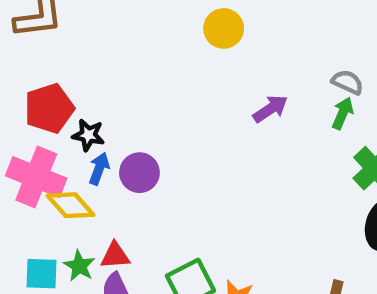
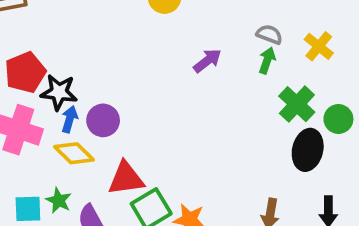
black star: (88, 135) -> (59, 92), size x1.4
yellow diamond: (71, 205) -> (74, 153), moved
red triangle: (115, 255) -> (126, 178), moved, size x1.5

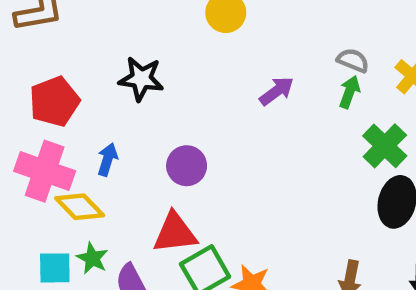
black star: (59, 92) -> (141, 79), moved
purple circle: (103, 120) -> (187, 166), moved
yellow diamond: (74, 153) -> (80, 207), moved

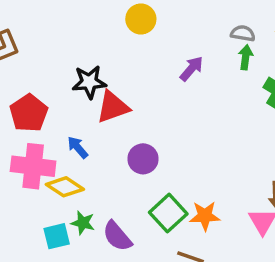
blue arrow: (107, 160) -> (78, 147), turned -45
purple circle: (187, 166) -> (143, 159), moved
red triangle: (175, 233) -> (113, 107), moved

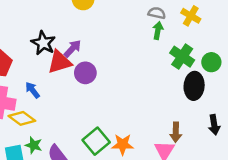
purple arrow: (192, 69) -> (72, 49), moved
black star: (89, 82) -> (43, 43), turned 30
purple circle: (143, 159) -> (85, 73), moved

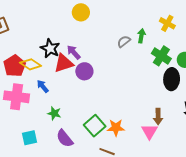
gray semicircle: (157, 13) -> (124, 41), moved, turned -48
purple arrow: (72, 49) -> (74, 52), turned -84
yellow diamond: (22, 118) -> (31, 64), moved
green star: (34, 145) -> (54, 113), moved

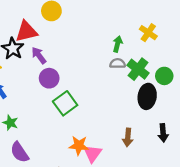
gray semicircle: (124, 41) -> (118, 63), moved, turned 32
red triangle: (64, 63) -> (26, 31), moved
green square: (95, 126) -> (65, 103), moved
pink triangle: (149, 131) -> (92, 153), moved

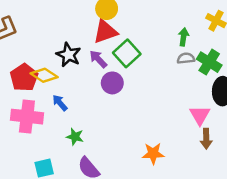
red triangle: (26, 31) -> (105, 32), moved
green square: (65, 103) -> (127, 53), moved
pink triangle: (92, 153) -> (200, 115), moved

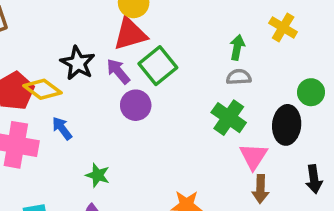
green cross: (209, 62) -> (229, 118), moved
green star: (75, 137) -> (98, 175), moved

